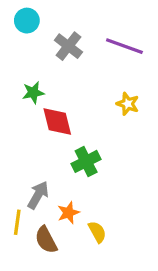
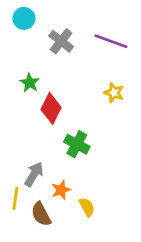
green star: (33, 93) -> (30, 83), turned -30
red diamond: (57, 121) -> (51, 108), turned 40
green cross: (86, 161) -> (77, 144), turned -35

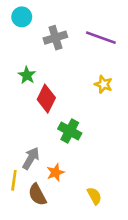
gray cross: (61, 41) -> (55, 38), turned 35
yellow semicircle: (87, 207) -> (94, 196), moved

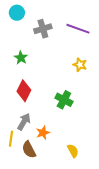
red diamond: (46, 99) -> (24, 91), moved
green cross: (70, 131) -> (64, 100), moved

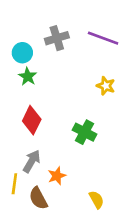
cyan circle: (17, 13) -> (22, 53), moved

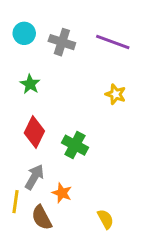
gray cross: (57, 38) -> (62, 42), turned 35
cyan circle: (22, 53) -> (24, 33), moved
green cross: (85, 132) -> (75, 145), moved
orange star: (57, 176) -> (62, 193), turned -30

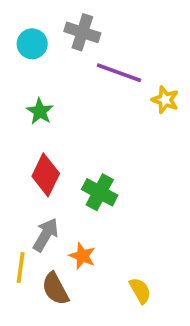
gray cross: (62, 42) -> (82, 32), moved
purple line: (113, 42) -> (119, 73), moved
yellow star: (116, 94) -> (165, 100), moved

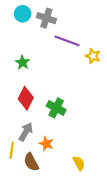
cyan circle: (32, 44) -> (23, 14), moved

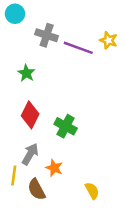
cyan circle: (23, 14) -> (15, 14), moved
gray cross: (46, 18) -> (47, 35), moved
yellow star: (93, 56) -> (109, 40), moved

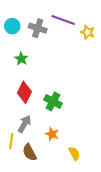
cyan circle: (15, 14) -> (12, 26), moved
purple line: (78, 48) -> (63, 20), moved
orange star: (54, 168) -> (52, 134), moved

